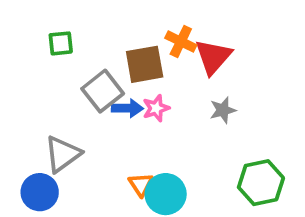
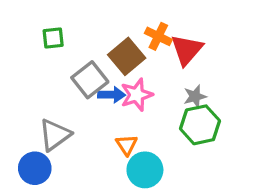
brown square: (145, 64) -> (127, 56), turned -30
pink star: (156, 108) -> (137, 95), size x1.4
green hexagon: (261, 183) -> (200, 125), moved
orange triangle: (141, 185) -> (127, 145), moved

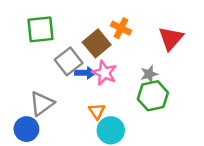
green square: (53, 38) -> (40, 29), size x1.6
red triangle: (187, 50) -> (171, 38), moved
pink star: (137, 95) -> (104, 73), turned -30

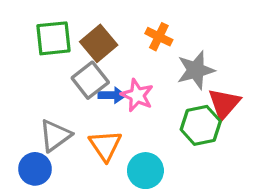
red triangle: (171, 38) -> (224, 104), moved
brown square: (97, 43) -> (99, 43), moved
gray star: (149, 74) -> (196, 70), moved, size x1.6
orange triangle: (97, 111) -> (105, 145), moved, size x1.5

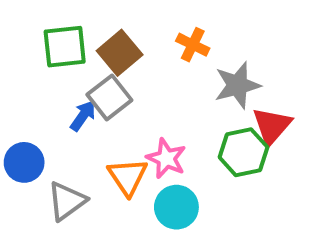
blue arrow: (112, 95) -> (83, 116), moved, turned -56
pink star: (137, 95) -> (166, 158), moved
gray triangle: (55, 135) -> (67, 201), moved
blue circle: (35, 169) -> (24, 162), moved

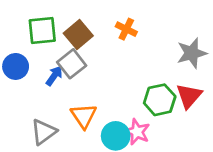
gray star: (237, 85) -> (192, 53), moved
red triangle: (272, 126) -> (189, 96), moved
pink star: (166, 158) -> (137, 132), moved
blue circle: (24, 162) -> (16, 66), moved

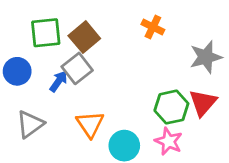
orange cross: (126, 29) -> (153, 27), moved
gray triangle: (44, 132) -> (30, 124), moved
pink star: (137, 132) -> (169, 141), moved

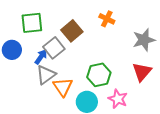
brown square: (84, 37) -> (72, 31), moved
green hexagon: (171, 107) -> (99, 75), moved
gray triangle: (30, 124) -> (46, 75), moved

